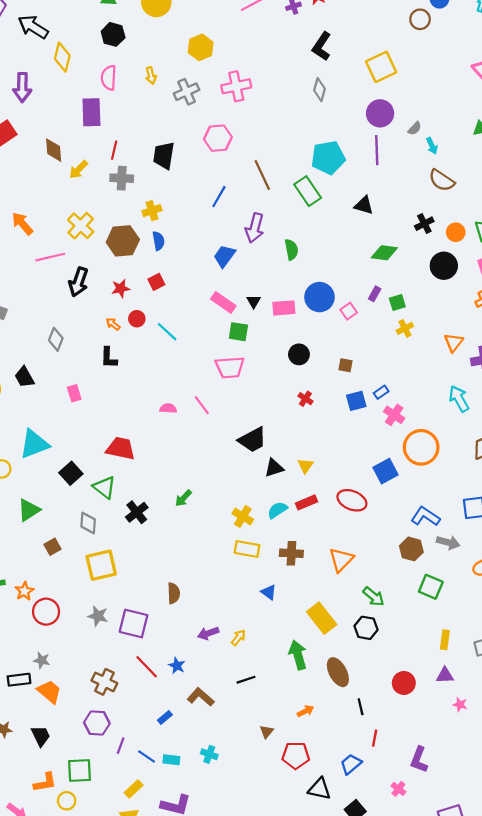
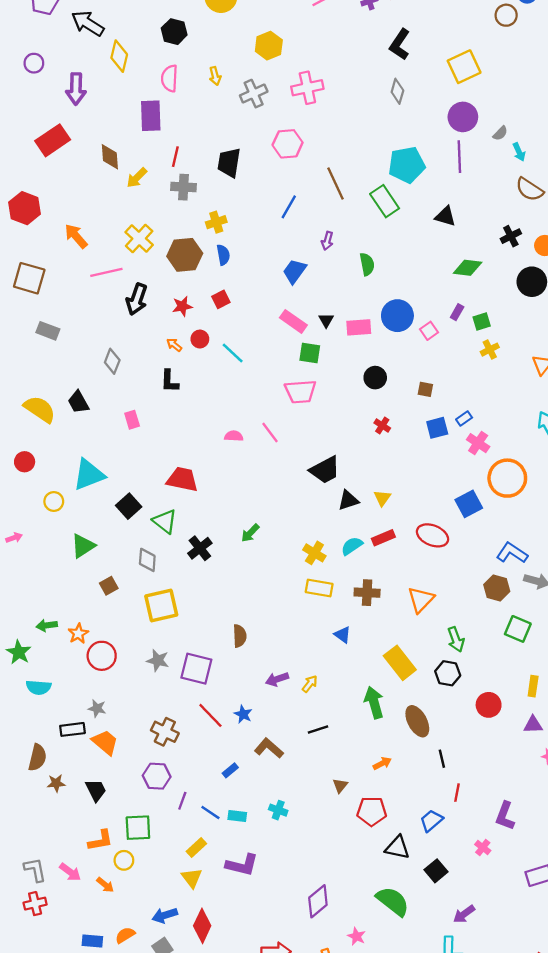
purple arrow: (255, 228) -> (327, 241), size x0.6
green arrow: (374, 596) -> (456, 639), turned 30
red circle: (404, 683) -> (489, 705), moved

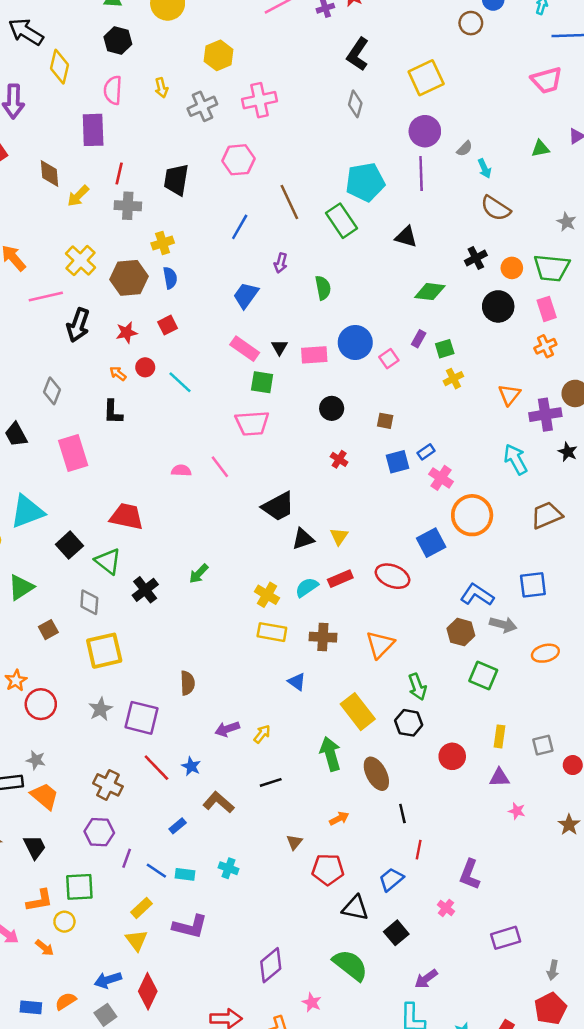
pink rectangle: (132, 420) -> (73, 453), size x1.8
gray star: (158, 660) -> (100, 709), turned 30

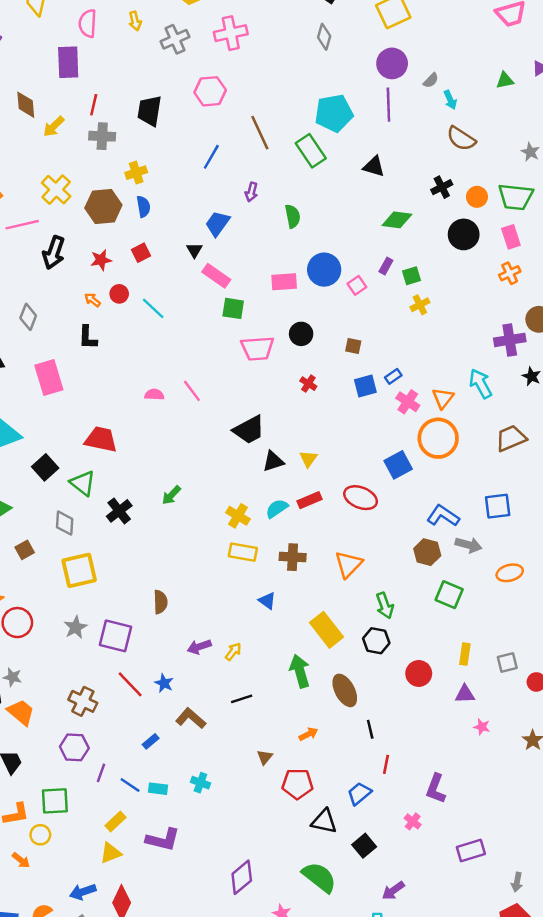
black triangle: (279, 347) -> (194, 250), moved
orange triangle: (509, 395) -> (443, 398), moved
pink trapezoid: (252, 423) -> (257, 348), moved
yellow triangle: (137, 940) -> (111, 853), turned 45

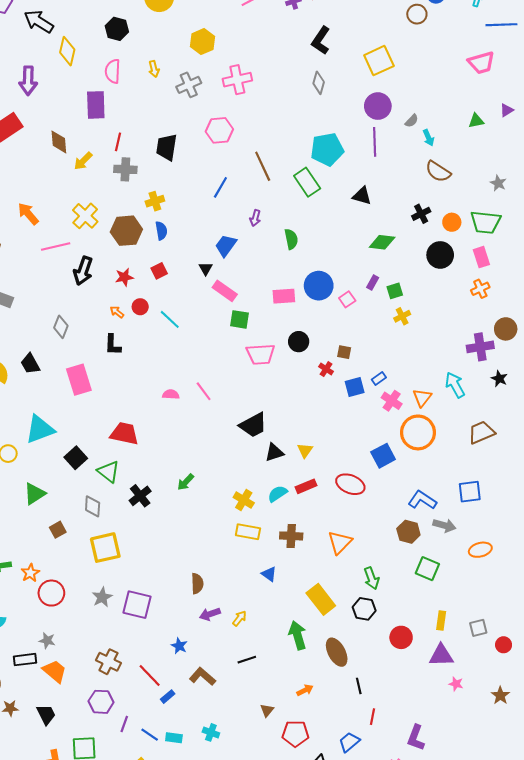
red cross: (308, 384) -> (326, 369), moved
brown semicircle: (160, 602) -> (197, 584), moved
red line: (130, 684) -> (150, 675), moved
purple triangle: (465, 694) -> (441, 655), size x1.4

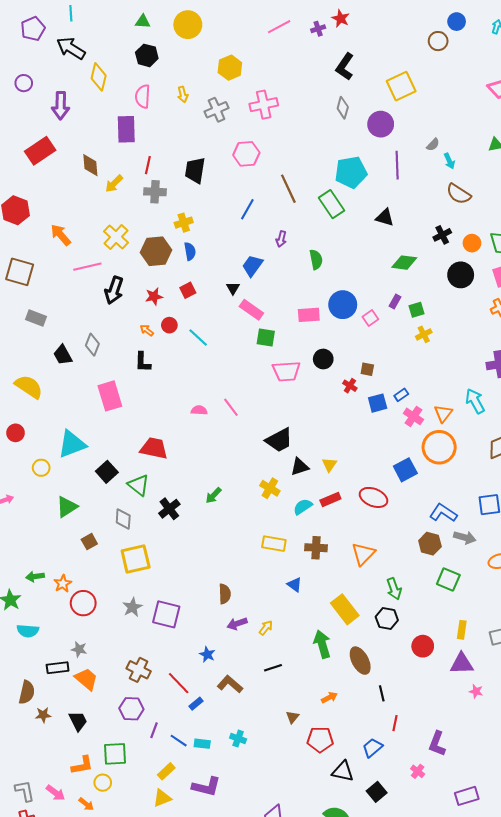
purple circle: (378, 106) -> (381, 124), moved
black trapezoid: (30, 364) -> (63, 355), moved
yellow cross: (244, 500) -> (270, 488), moved

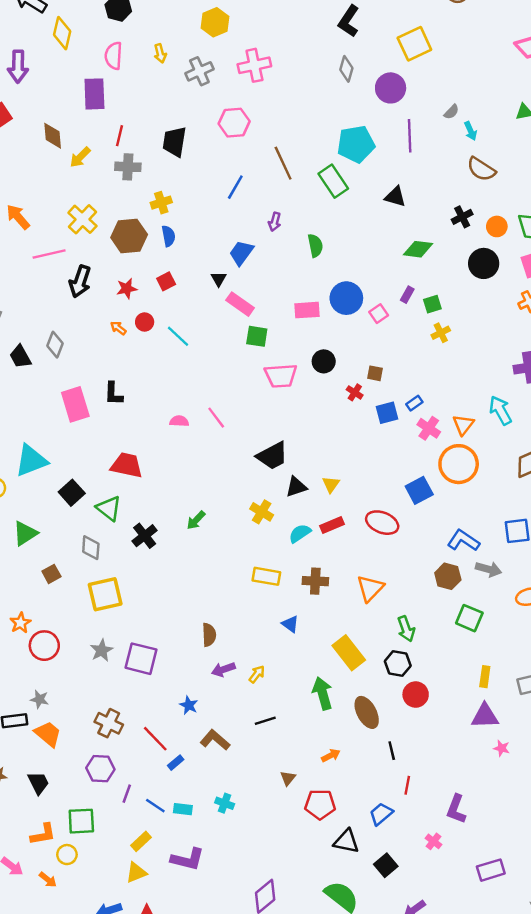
black L-shape: (143, 362) -> (114, 394), moved
red circle: (423, 646) -> (416, 695), moved

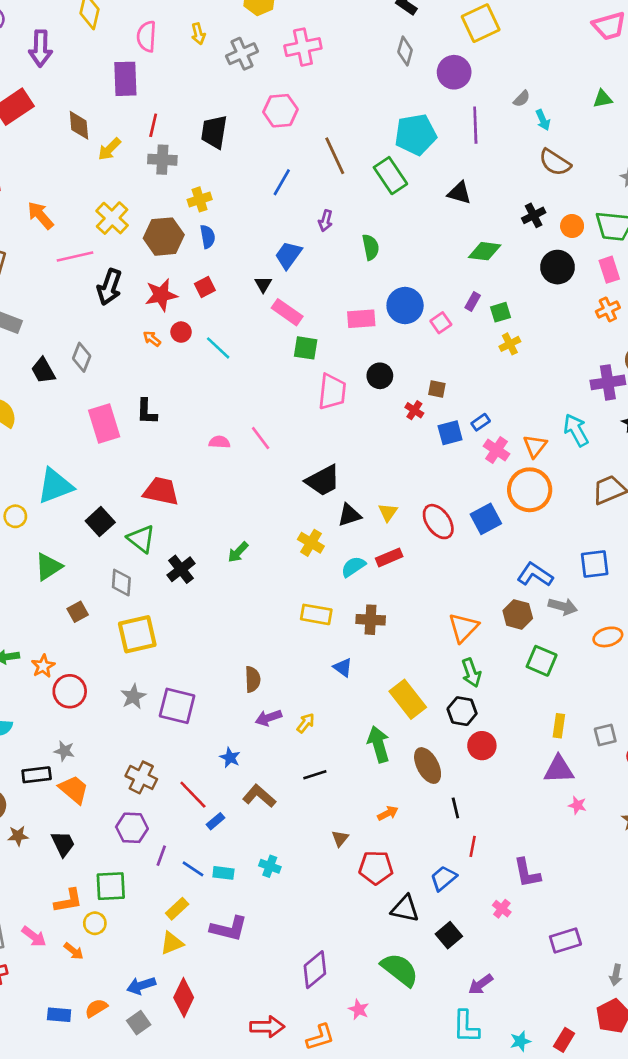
red star: (127, 289) -> (161, 295), size x1.4
pink trapezoid: (281, 376) -> (332, 392), turned -80
red ellipse: (382, 523) -> (438, 522), moved, turned 32
orange triangle: (370, 588) -> (463, 628), moved
purple L-shape: (456, 809) -> (527, 873), turned -32

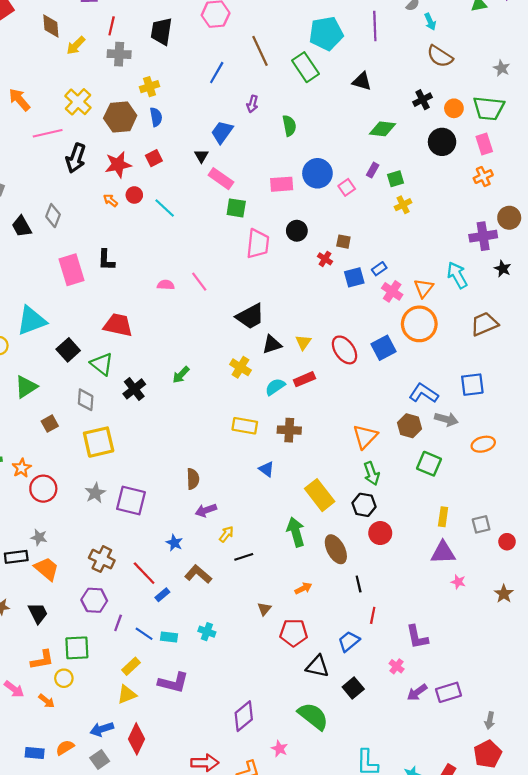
yellow arrow: (306, 723) -> (226, 534), moved
purple arrow: (481, 984) -> (417, 692), moved

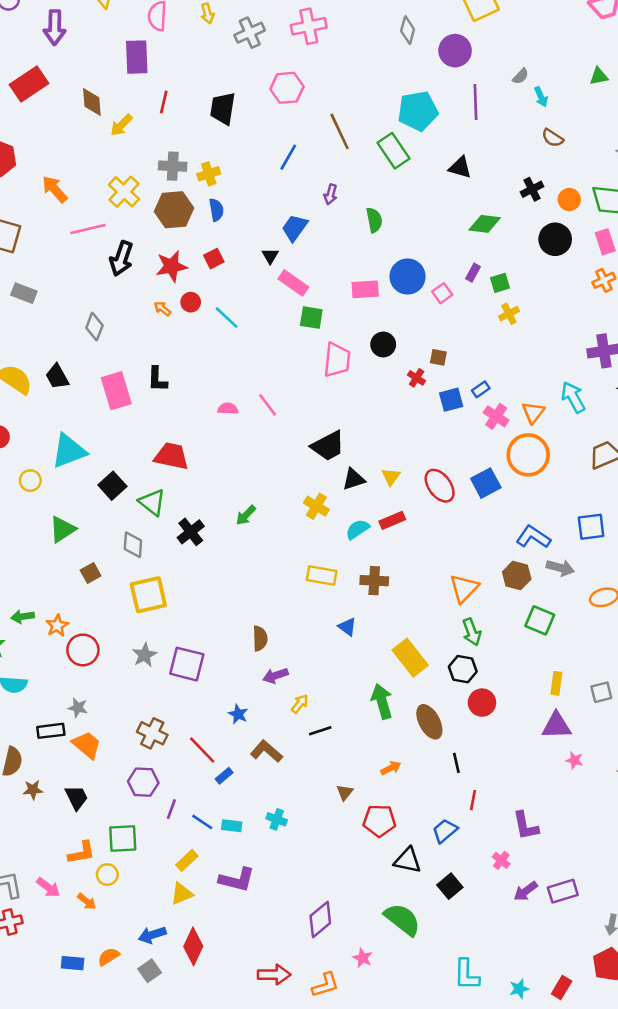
gray cross: (119, 54) -> (173, 166), moved
brown semicircle: (440, 56) -> (553, 138), size x0.7
black trapezoid: (22, 226) -> (57, 377), moved

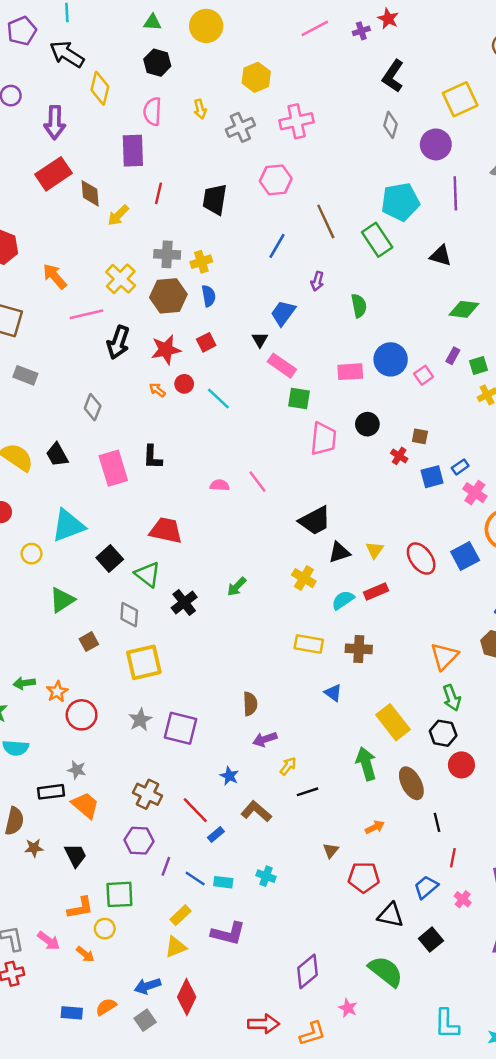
red rectangle: (29, 84) -> (53, 174), moved
pink cross: (501, 860) -> (463, 899), moved

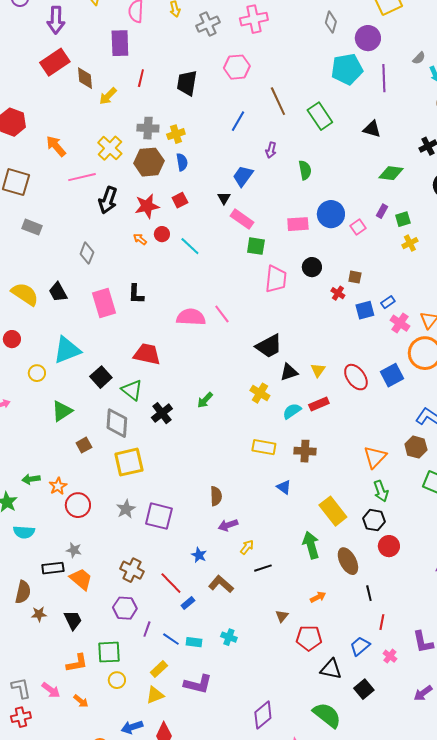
cyan pentagon: (400, 202) -> (347, 69), moved
pink semicircle: (220, 485) -> (191, 317), size x1.8
gray diamond: (129, 615) -> (117, 423), size x1.4
yellow circle: (105, 929) -> (117, 680), moved

